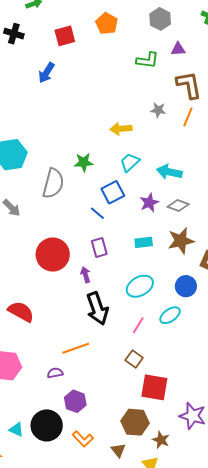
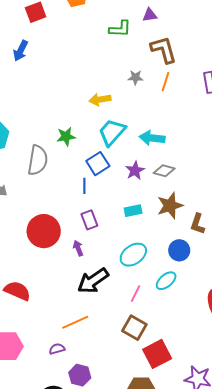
cyan trapezoid: (130, 162) -> (112, 132), size x1.4
blue line: (97, 213) -> (84, 186), turned 56
black arrow: (97, 309) -> (93, 281), turned 80
brown square: (134, 359) -> (134, 328), size x1.4
red square: (154, 387) -> (157, 354), turned -32

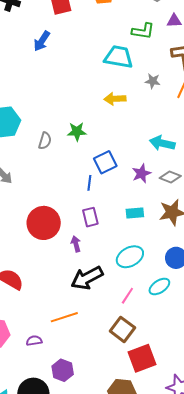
cyan trapezoid: (112, 132) -> (119, 57), moved, turned 52
gray semicircle: (38, 160) -> (45, 141), moved, size x0.6
purple semicircle: (57, 349) -> (34, 341), moved

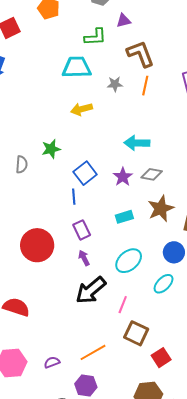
purple arrow: (76, 244) -> (84, 258), moved
pink line: (127, 296) -> (123, 305), moved
orange line: (64, 317) -> (93, 352), moved
red square: (142, 358) -> (161, 358), size x0.7

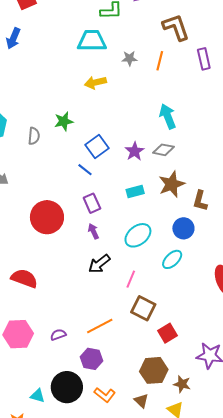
brown L-shape: (141, 54) -> (176, 27), moved
cyan arrow: (137, 143) -> (168, 116), moved, turned 65
blue line: (74, 197) -> (85, 170), turned -49
black arrow: (91, 290) -> (99, 264), size x0.7

